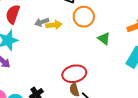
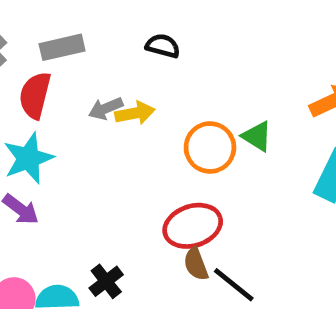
orange circle: (84, 17) -> (210, 147), moved

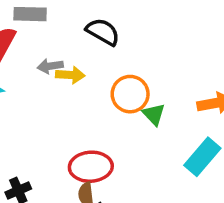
black semicircle: (163, 46) -> (103, 32), size x1.4
orange circle: (210, 147) -> (130, 94), moved

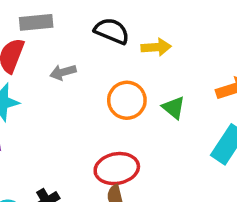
yellow arrow: (70, 75) -> (156, 47), moved
orange circle: (130, 94) -> (127, 100), moved

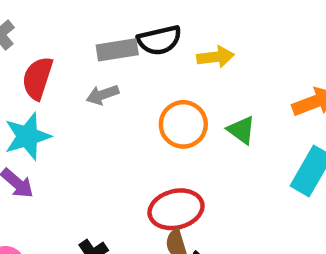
gray rectangle: (36, 22) -> (117, 50), moved
black semicircle: (112, 31) -> (159, 40), turned 148

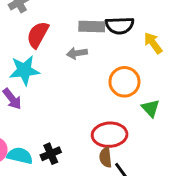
yellow arrow: (215, 57) -> (153, 43), turned -130
green triangle: (241, 130) -> (151, 108), moved

